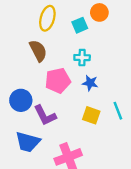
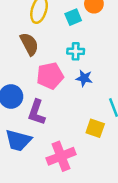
purple L-shape: (45, 115) -> (37, 112), turned 45
yellow square: (91, 115) -> (95, 128), moved

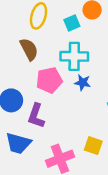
cyan cross: (76, 51) -> (74, 56), size x1.6
yellow square: (95, 128) -> (93, 146), moved

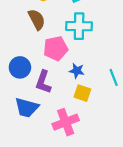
blue star: (83, 83) -> (77, 71), moved
yellow square: (93, 146) -> (82, 93), moved

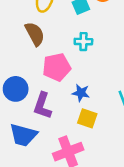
cyan cross: (79, 26) -> (83, 42), size x0.6

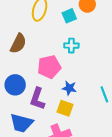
brown semicircle: (35, 34) -> (18, 43), moved, turned 54
yellow square: (87, 118) -> (65, 108), moved

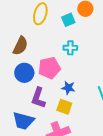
blue circle: (15, 85) -> (24, 73), moved

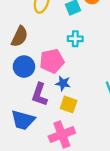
blue star: (68, 88) -> (63, 83), moved

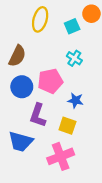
cyan cross: (75, 39) -> (74, 58), turned 32
blue star: (63, 83) -> (75, 100), moved

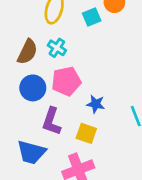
cyan cross: (74, 58) -> (57, 48), moved

